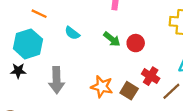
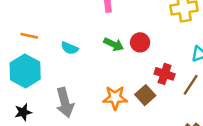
black star: (18, 71) -> (23, 112), moved
brown square: (129, 91) -> (145, 95), turned 30

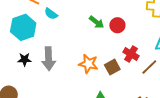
cyan semicircle: (70, 48) -> (51, 14), moved
black star: (23, 112) -> (25, 59), moved

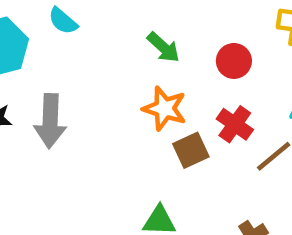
red circle: (117, 25) -> (234, 61), moved
orange star: (88, 64) -> (165, 109), moved

